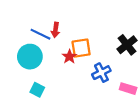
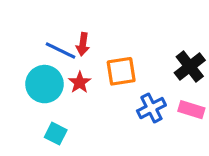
red star: (69, 57) -> (80, 82), moved
pink rectangle: (128, 89) -> (191, 110), moved

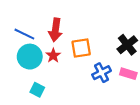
red arrow: (83, 44) -> (55, 30), size x1.5
blue line: (60, 51) -> (24, 34), moved

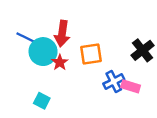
cyan circle: (30, 57) -> (43, 52), moved
pink rectangle: (128, 74) -> (131, 86), moved

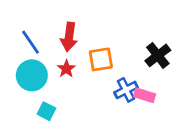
blue line: (27, 38) -> (31, 42), turned 30
cyan circle: (43, 52) -> (32, 75), moved

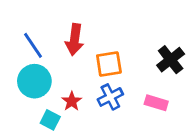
red star: (66, 69) -> (72, 101), moved
blue cross: (126, 90) -> (110, 97), moved

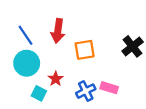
blue cross: (110, 97) -> (86, 91), moved
pink rectangle: (156, 103) -> (109, 88), moved

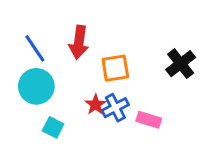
red star: (56, 79) -> (96, 105), moved
blue cross: (86, 91) -> (115, 108), moved

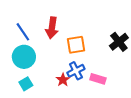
red star: (96, 105) -> (63, 80), moved
cyan square: (53, 127) -> (26, 84), moved, turned 32

